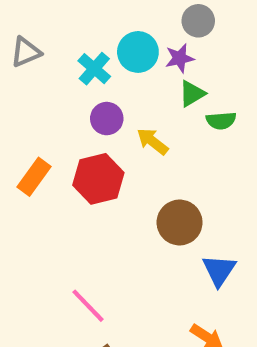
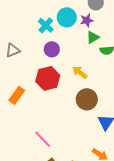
gray triangle: (26, 52) -> (13, 50), moved
yellow arrow: (152, 141) -> (80, 72), moved
orange rectangle: (34, 177) -> (17, 95), moved

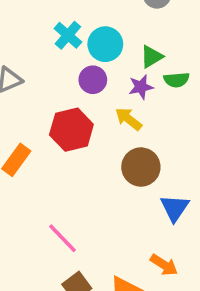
cyan circle: (67, 17) -> (105, 44), moved
purple star: (87, 20) -> (141, 87), moved
purple circle: (52, 49) -> (93, 80), moved

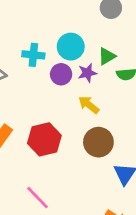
cyan cross: (68, 35) -> (33, 55), moved, turned -35
purple star: (141, 87) -> (87, 73), moved
red hexagon: (71, 130) -> (44, 139), moved

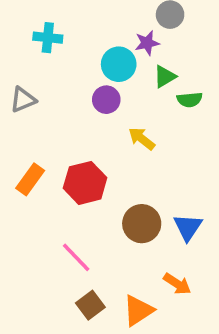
cyan cross: (33, 55) -> (48, 38), moved
purple star: (87, 73) -> (147, 43), moved
brown circle: (98, 142) -> (142, 224), moved

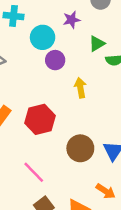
purple star: (147, 43) -> (72, 20), moved
cyan circle: (119, 64) -> (43, 37), moved
yellow arrow: (142, 139) -> (80, 88), turned 42

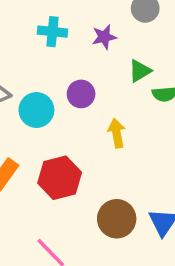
cyan cross: (14, 16) -> (52, 32), moved
cyan circle: (43, 37) -> (36, 110), moved

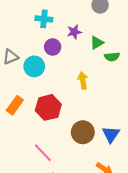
purple star: (104, 37) -> (74, 32), moved
purple circle: (81, 94) -> (53, 47), moved

